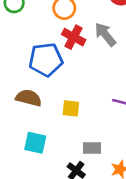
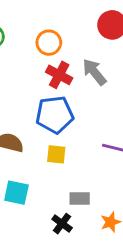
blue pentagon: (46, 60) -> (55, 115), moved

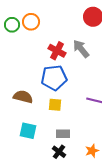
orange circle: (49, 43) -> (31, 22), moved
gray rectangle: (80, 199) -> (63, 134), moved

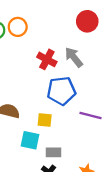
blue pentagon: (54, 78) -> (61, 91), moved
cyan square: (28, 131) -> (30, 140), moved

